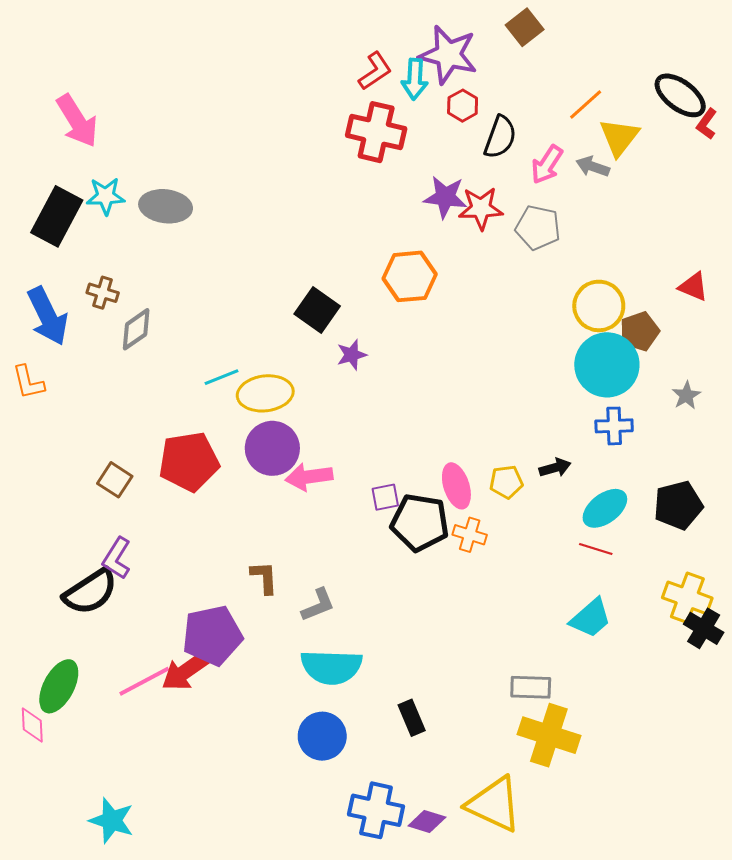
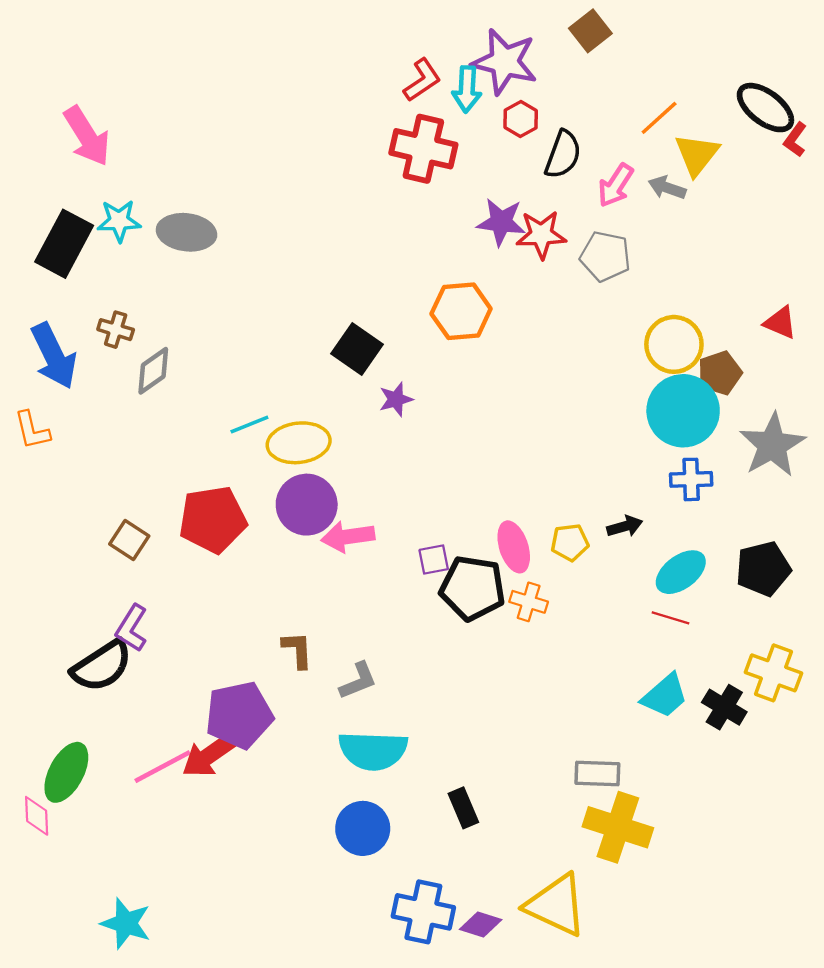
gray star: (686, 395) -> (772, 445), size x2.0
black cross: (704, 628) -> (724, 707), moved

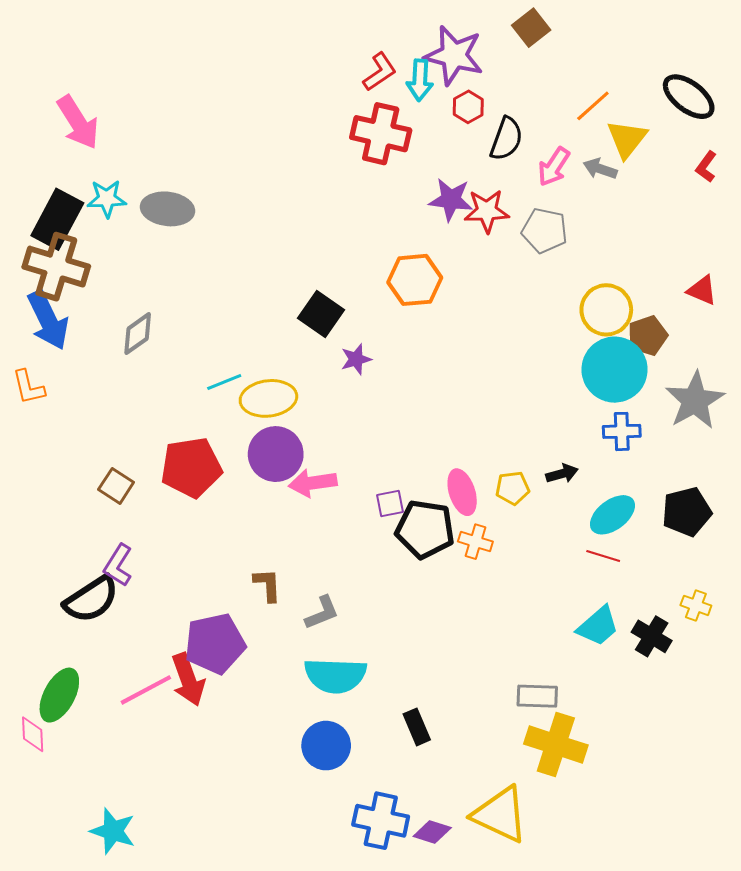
red L-shape: (795, 140) -> (706, 167), moved
brown cross: (116, 330) -> (56, 267), moved, size x2.0
yellow cross: (773, 673) -> (696, 605), size x0.6
red arrow: (209, 755) -> (188, 680), turned -75

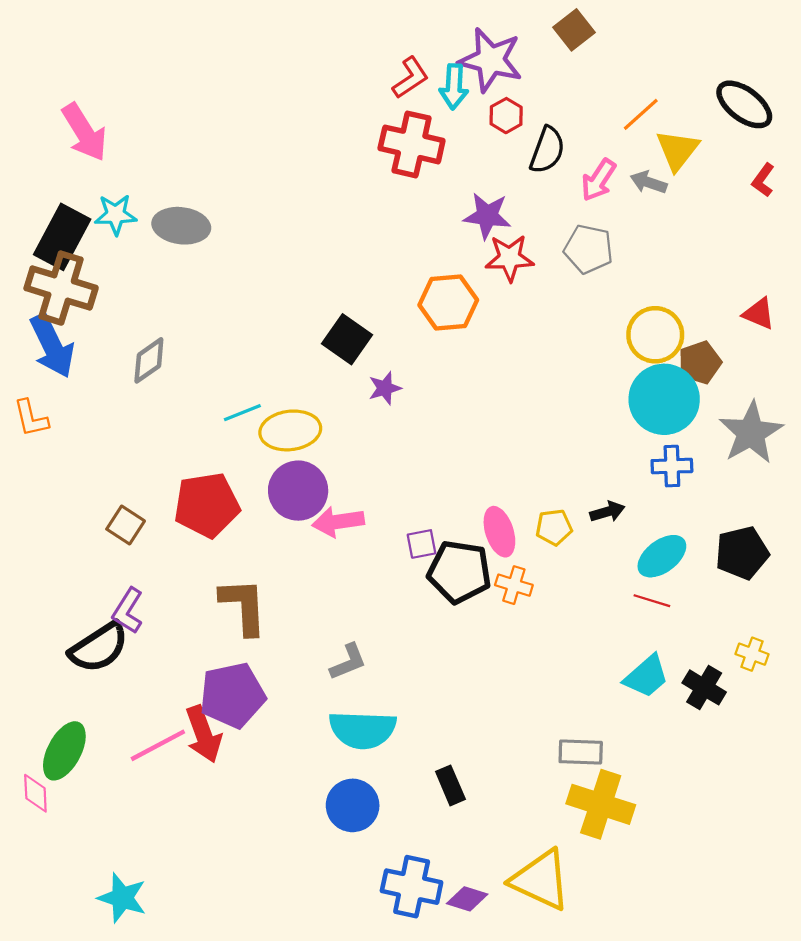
red star: (487, 211) -> (509, 258), moved
brown L-shape: (267, 585) -> (244, 606), moved, size x1.6

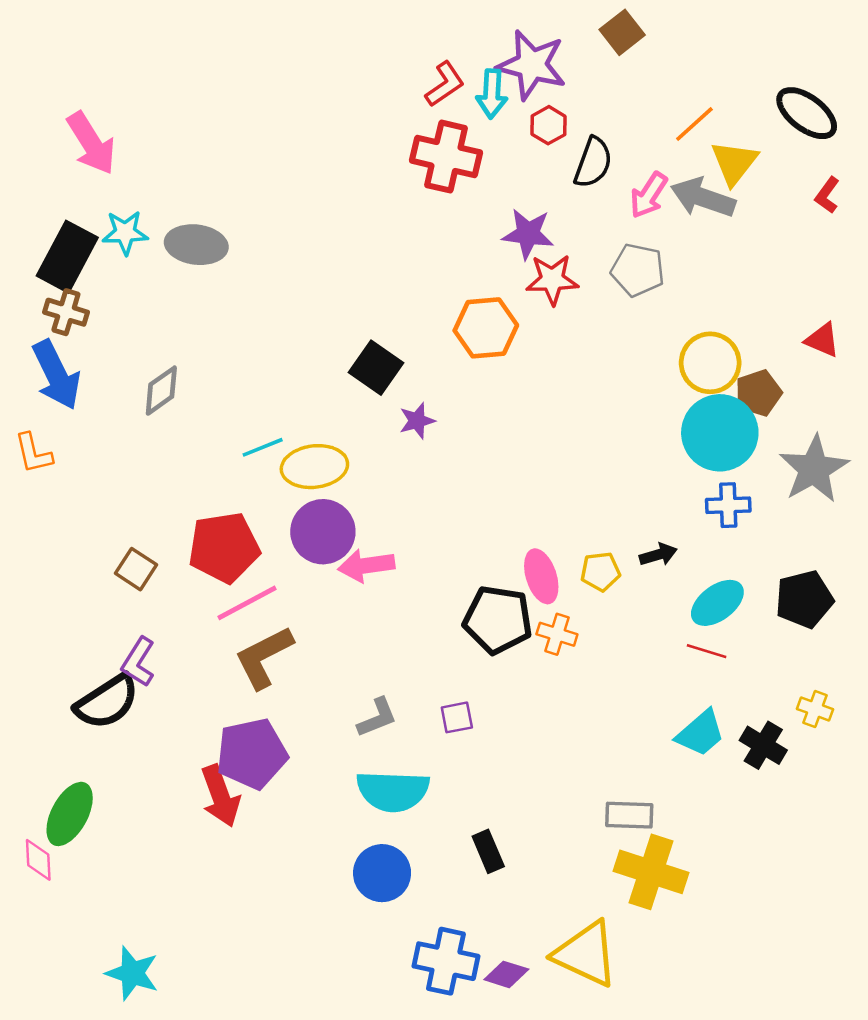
gray arrow: (649, 182) -> (703, 198), size x1.6
brown cross: (61, 288) -> (66, 312), size x0.6
purple square: (422, 544) -> (457, 717), moved
brown L-shape: (244, 606) -> (264, 657), turned -114
pink line: (158, 745) -> (247, 603), moved

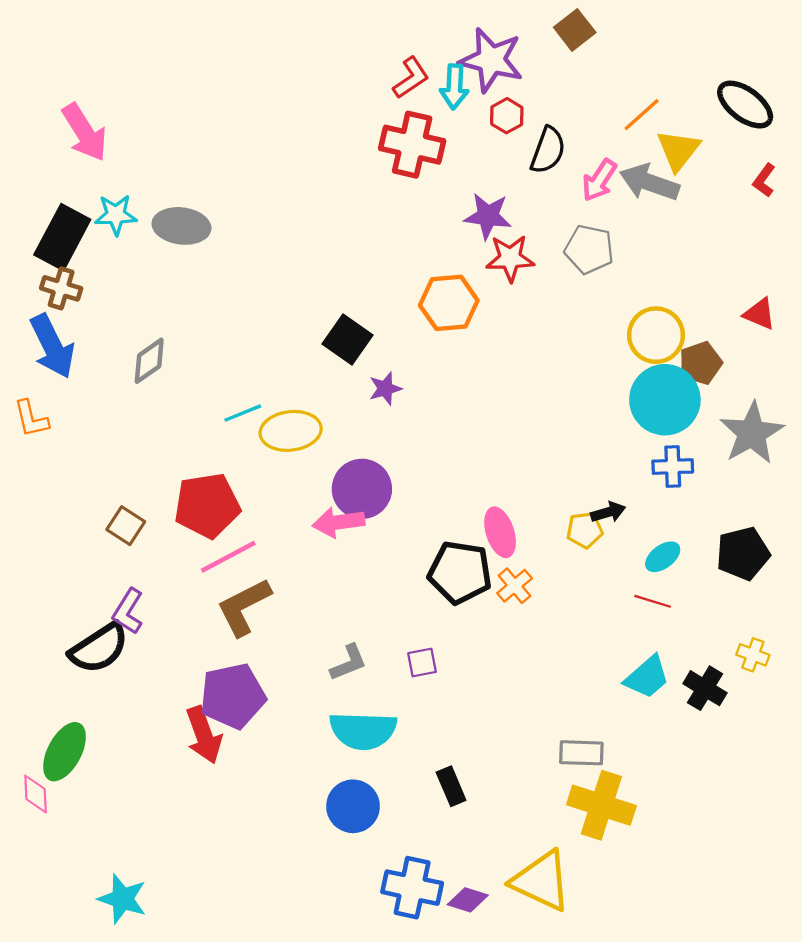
purple circle: (323, 532) -> (362, 489), moved
yellow pentagon: (600, 572) -> (585, 530), moved
cyan ellipse: (717, 603) -> (663, 557), size x0.7
orange cross: (557, 634) -> (515, 586), turned 33

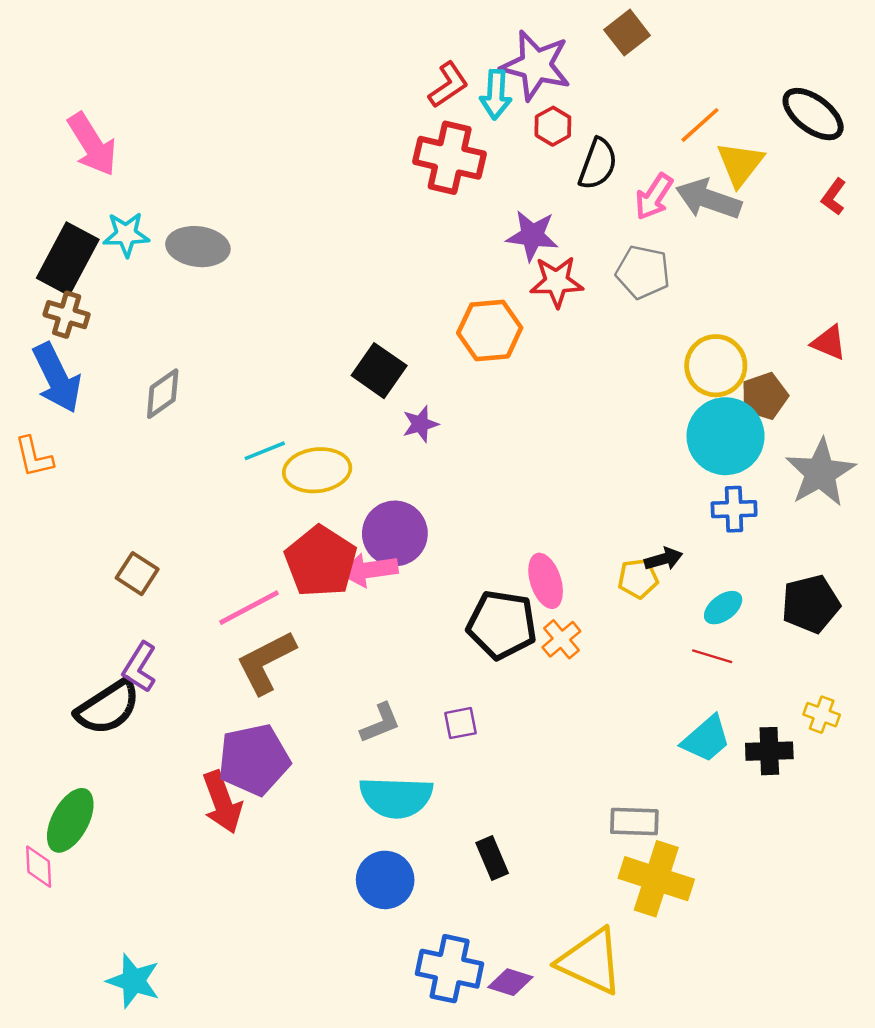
red pentagon: (207, 506) -> (321, 561), moved, turned -30
black cross: (705, 688) -> (769, 751), turned -33

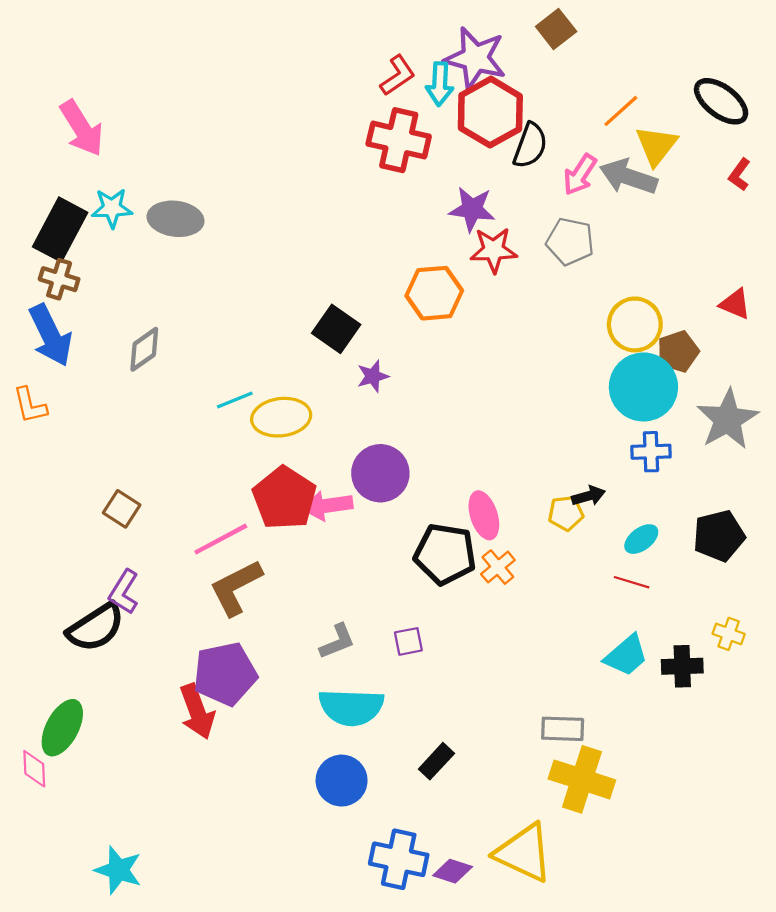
red hexagon: (553, 126) -> (490, 112), size x2.0
purple circle: (395, 533) -> (380, 473), moved
black rectangle: (492, 858) -> (436, 761), turned 66

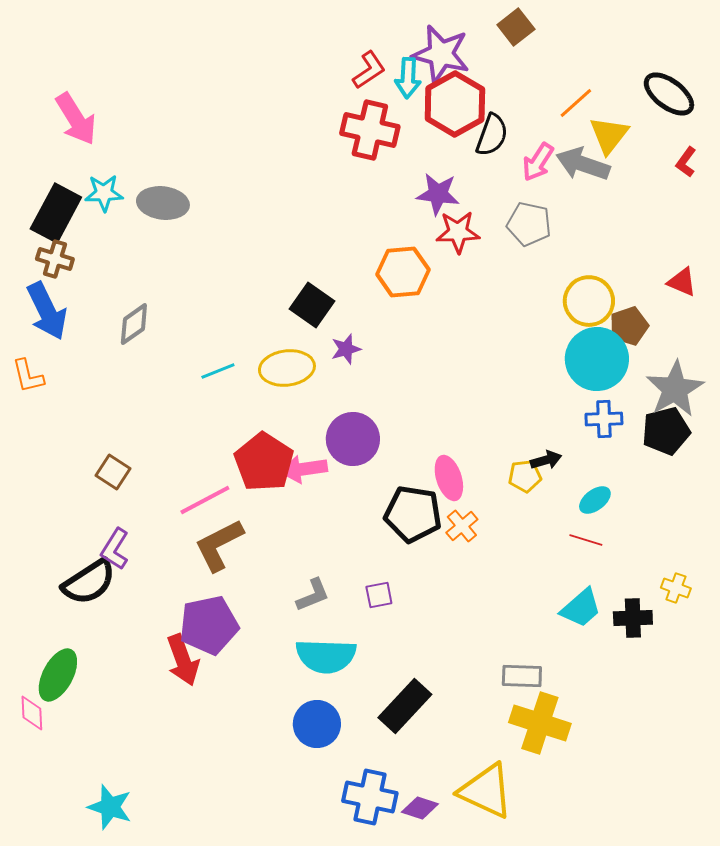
yellow ellipse: (281, 417) -> (287, 368), moved
black pentagon: (719, 536) -> (666, 431), moved
black rectangle: (436, 761) -> (405, 706), size x1.6

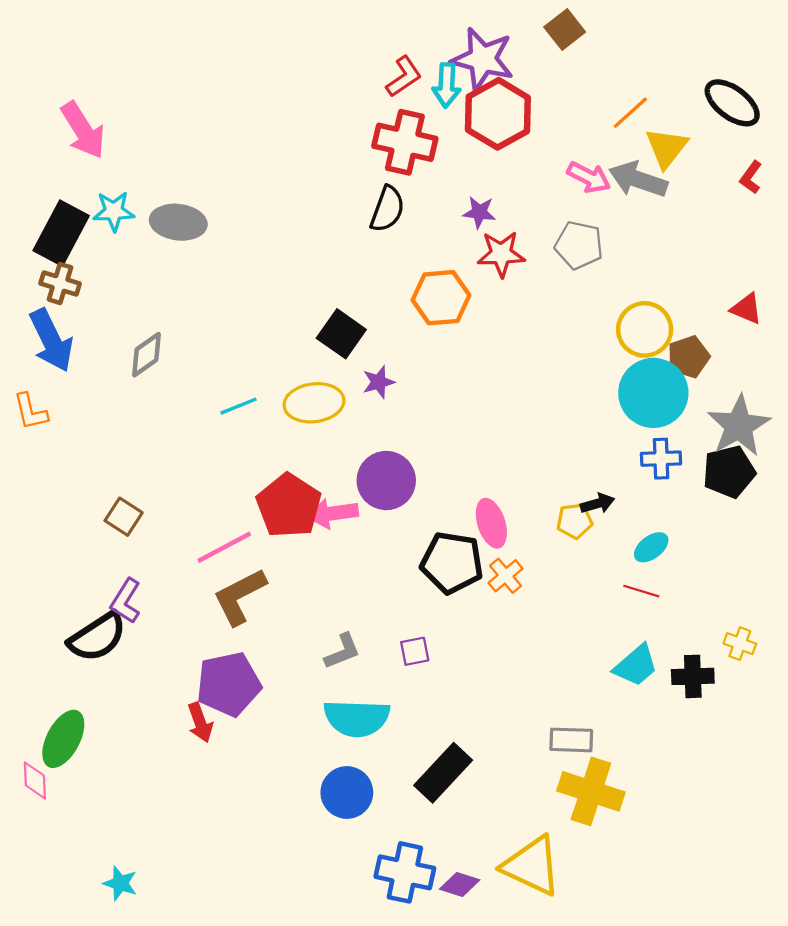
black semicircle: (492, 135) -> (387, 209), moved
pink arrow: (538, 162) -> (589, 177), turned -96
purple star: (438, 194) -> (479, 212), size x0.7
red arrow: (183, 660) -> (200, 722), size x0.7
cyan star: (110, 807) -> (120, 883), size x0.7

